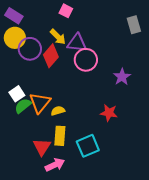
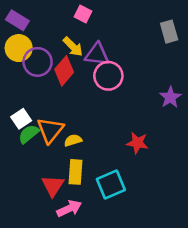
purple star: (122, 77) -> (170, 97), moved

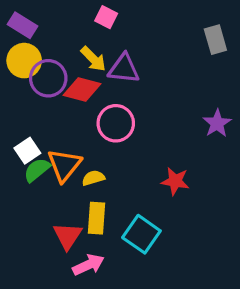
red diamond: (64, 71) -> (82, 90), turned 64
pink circle: (108, 76) -> (116, 123), moved
cyan square: (111, 185) -> (141, 234), turned -32

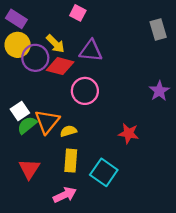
yellow arrow: (93, 59) -> (55, 44), moved
red triangle: (68, 236) -> (29, 169), moved

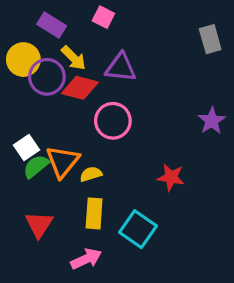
purple rectangle: (16, 19) -> (52, 25), moved

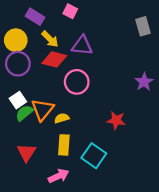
purple circle: (47, 77) -> (18, 64), moved

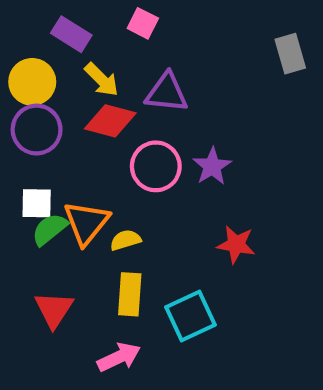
purple star: (144, 82) -> (212, 166), moved
white square: (18, 100) -> (37, 203), turned 35
cyan square: (94, 156) -> (190, 316), turned 30

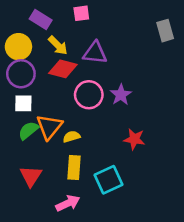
pink square: (143, 23) -> (81, 13), turned -35
white square: (37, 203) -> (23, 103), moved

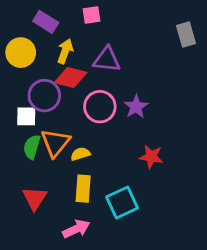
yellow arrow: (58, 45) -> (65, 51), turned -115
purple circle: (21, 74) -> (44, 96), moved
green semicircle: (28, 130) -> (32, 147), turned -35

